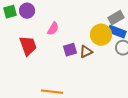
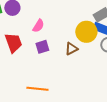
purple square: (70, 50) -> (42, 47), moved

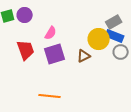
purple square: (42, 47) -> (55, 54), size x1.5

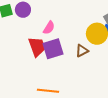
red trapezoid: (26, 50) -> (37, 47), moved

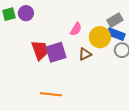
pink semicircle: (49, 28) -> (76, 29), moved

